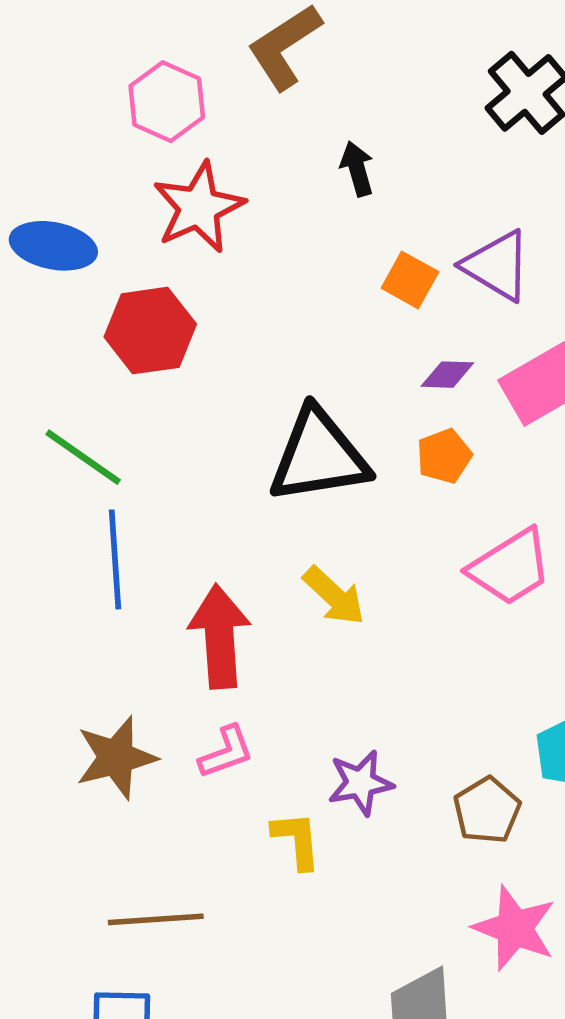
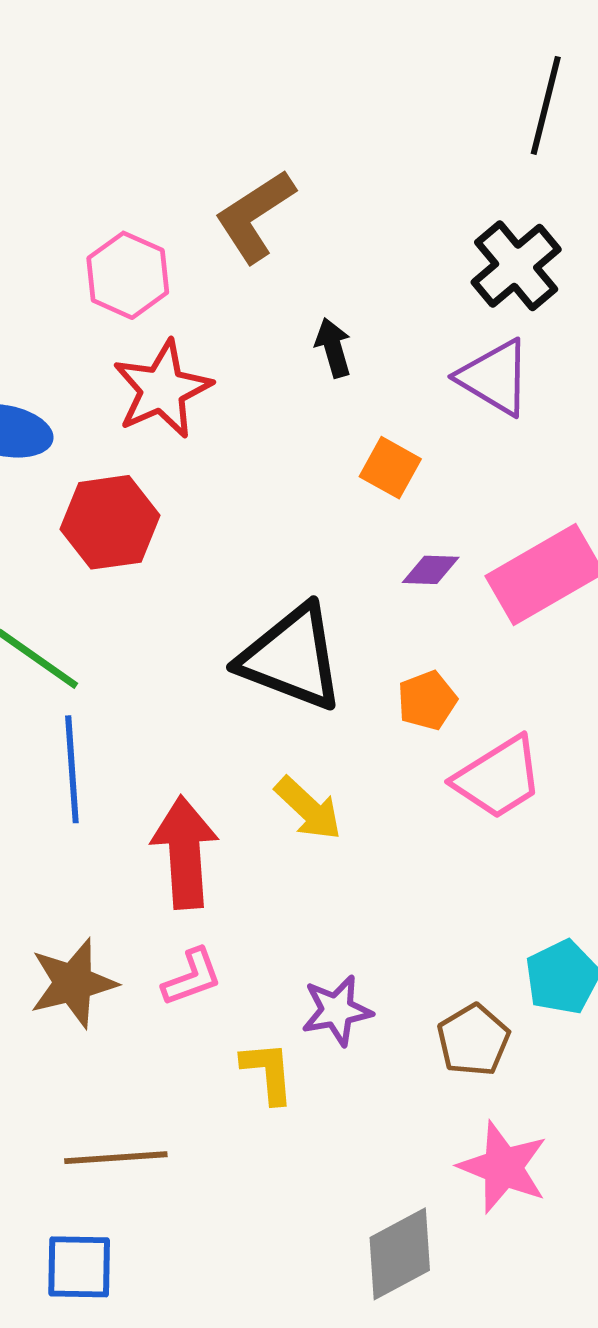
purple triangle: (497, 266) -> (495, 377), moved
black triangle: (319, 456) -> (292, 658), turned 30
orange pentagon: (444, 456) -> (427, 700), moved

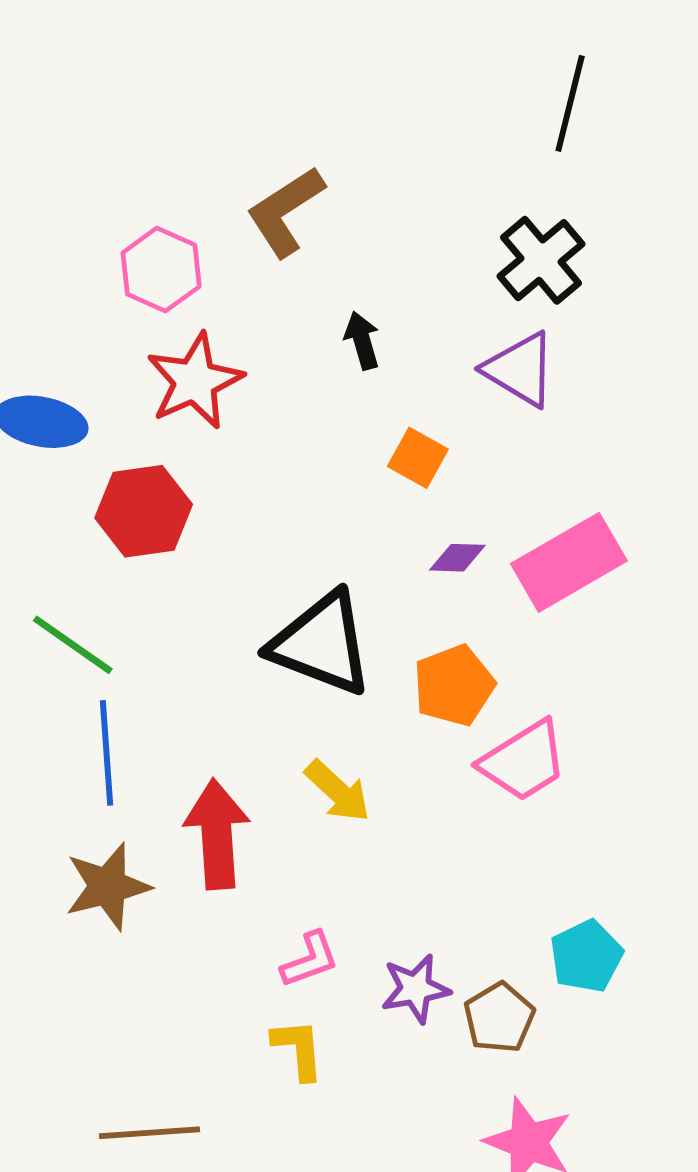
orange pentagon: (427, 700) -> (454, 685), size x1.4
pink L-shape: (192, 977) -> (310, 960), moved
brown star: (73, 983) -> (108, 886), moved
purple star: (337, 1010) -> (416, 989), moved

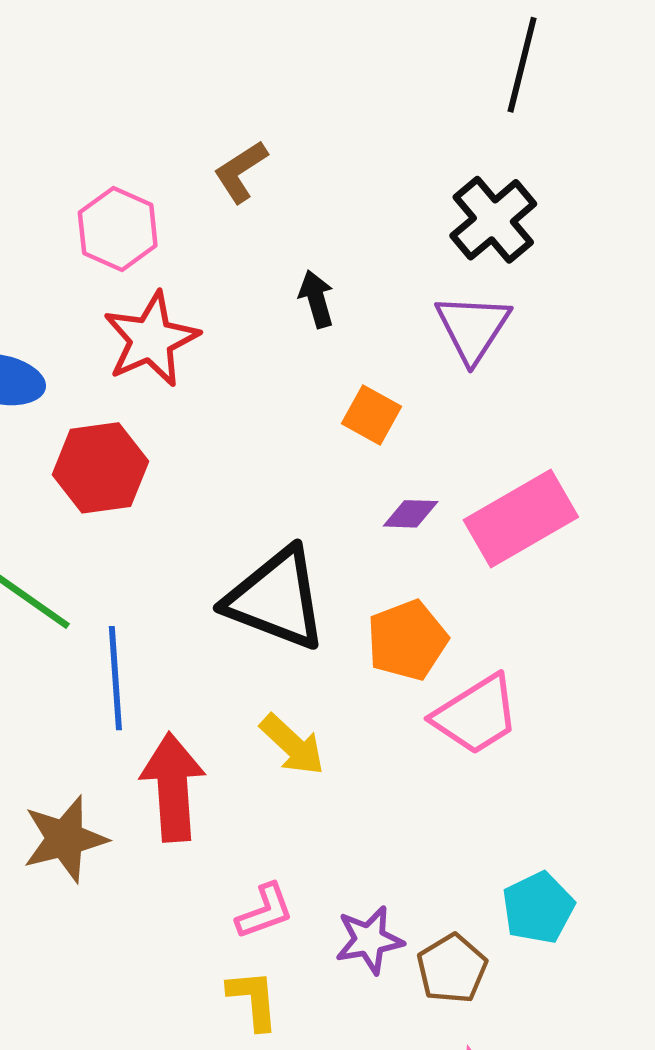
brown L-shape: (285, 211) -> (241, 172), size x0.7
purple triangle: (520, 369) -> (473, 328), turned 32
blue line: (106, 753) -> (115, 678), moved

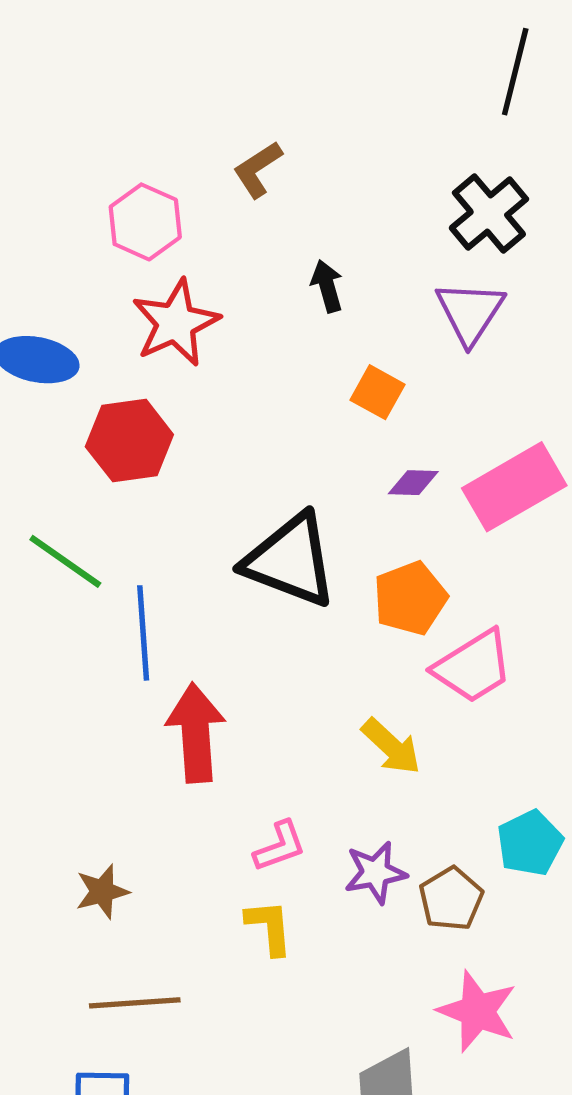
yellow arrow: (292, 745) -> (391, 746), moved
brown star: (65, 839) -> (102, 891), moved, size x0.7

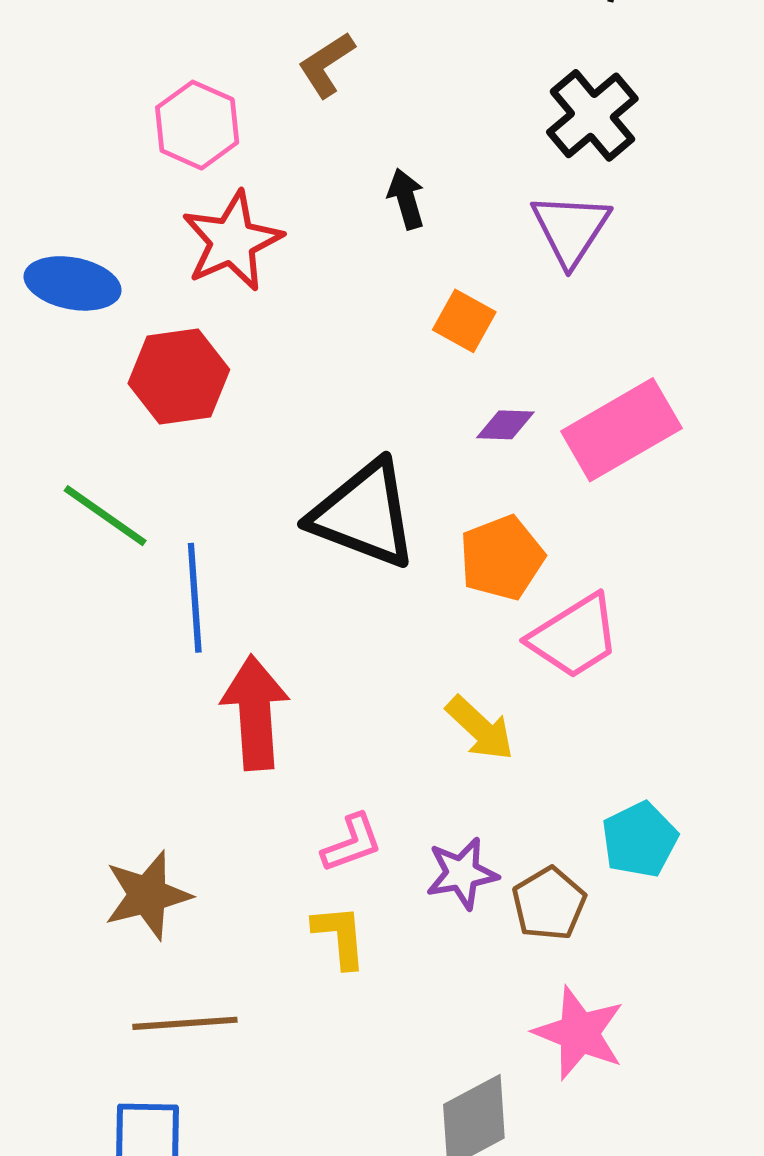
brown star: (102, 891) -> (148, 895), size x1.4

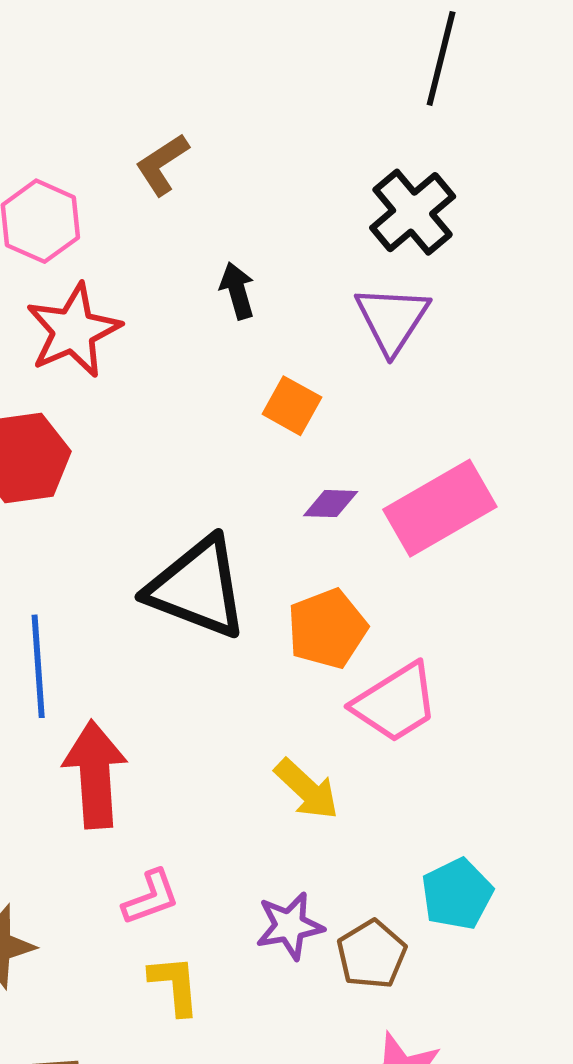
pink L-shape: (352, 843) -> (151, 897), moved

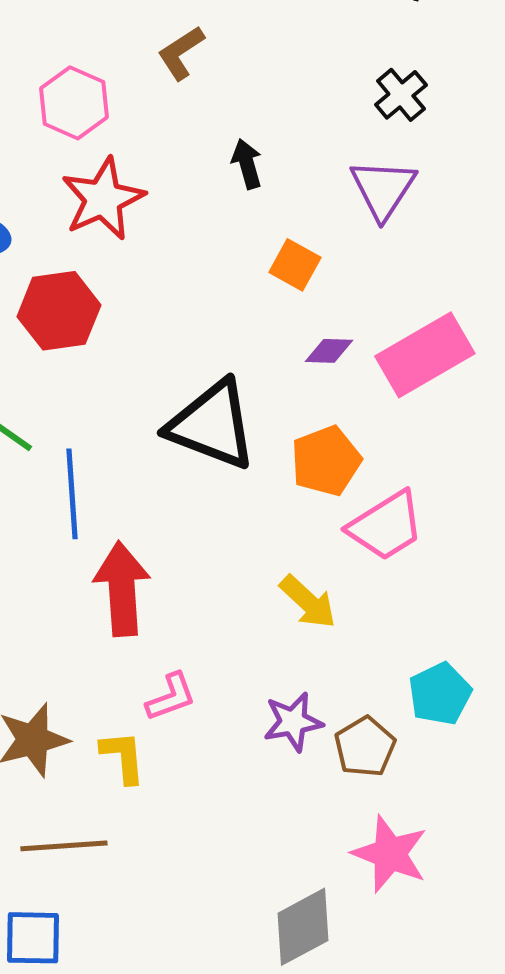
black cross: (413, 212) -> (401, 95), size x0.7
yellow L-shape: (175, 985) -> (123, 757), moved

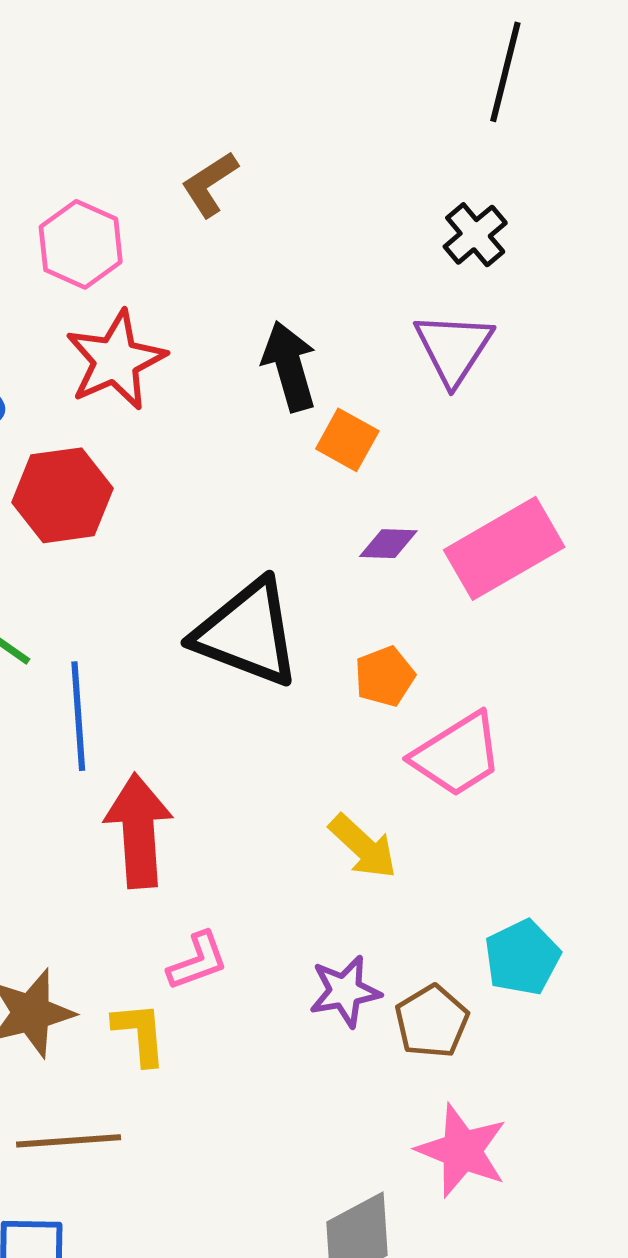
black arrow: (247, 164) -> (289, 366), moved, size x1.5
orange pentagon: (326, 461) -> (385, 676), size x0.7

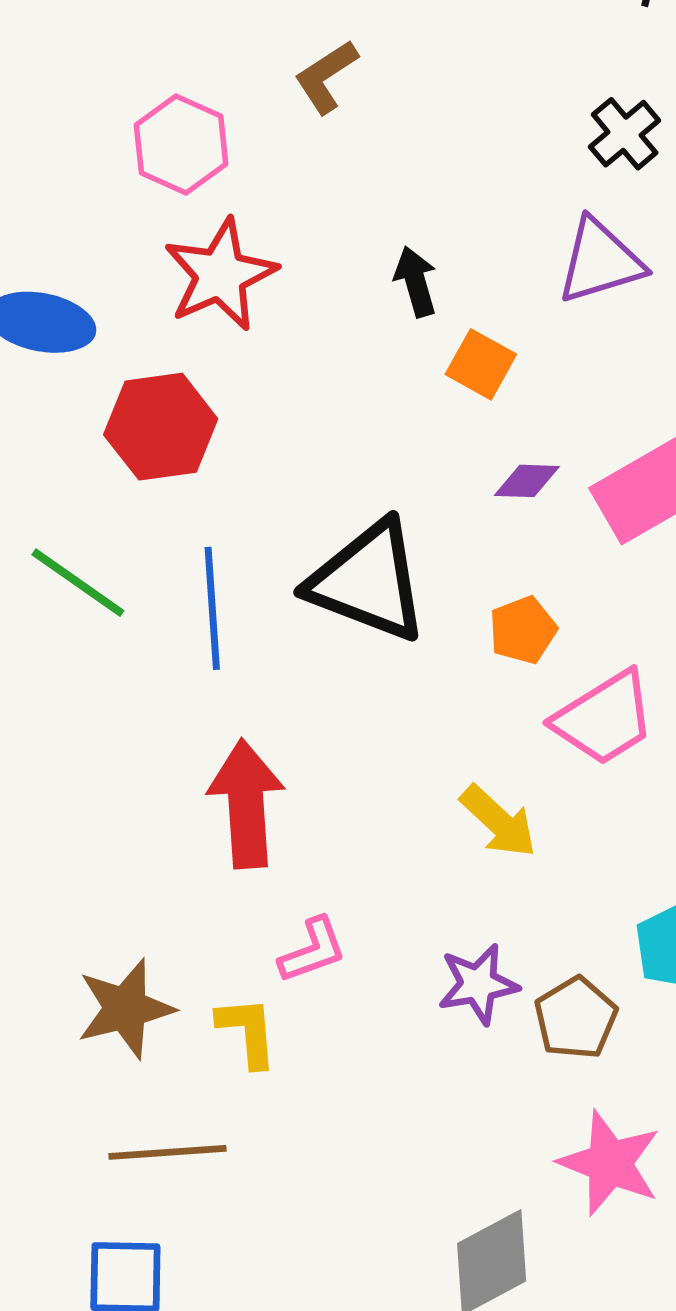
purple triangle: (453, 348) -> (600, 261), turned 40
black arrow: (289, 366) -> (416, 282), size x0.7
blue line: (78, 716) -> (212, 608), moved

